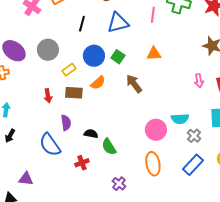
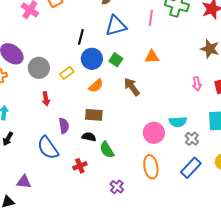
black line: (82, 24) -> (81, 37), moved
gray circle: (48, 50) -> (39, 68), moved
brown rectangle: (74, 93) -> (94, 115), moved

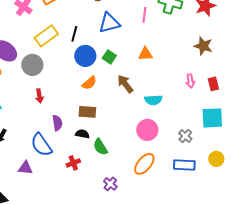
yellow rectangle: (67, 73) -> (46, 36), moved, size x1.6
cyan semicircle: (178, 122) -> (153, 100), moved
orange ellipse: (151, 167) -> (144, 164), turned 50
blue rectangle: (191, 168) -> (184, 165), turned 50
purple triangle: (24, 182) -> (25, 168), moved

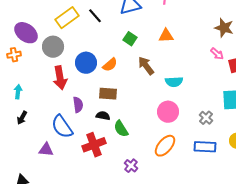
black line: (74, 34) -> (95, 16), turned -56
blue circle: (85, 56) -> (86, 63), moved
pink arrow: (190, 81) -> (217, 54), moved, turned -40
red arrow: (39, 96) -> (60, 78), size x1.6
red cross: (73, 163) -> (94, 145), size x1.6

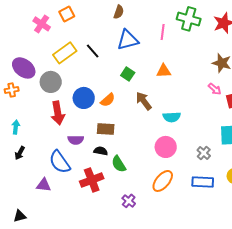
purple semicircle: (78, 105) -> (76, 140), turned 98

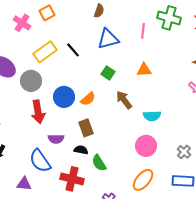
brown rectangle: (106, 129) -> (86, 128), turned 66
red cross: (92, 180) -> (72, 179), turned 35

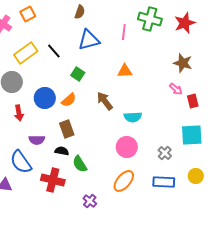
green square: (108, 73) -> (78, 74), moved
red arrow: (38, 112) -> (19, 113), size x0.7

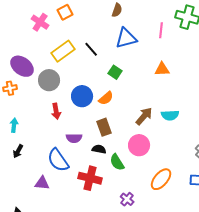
brown arrow: (105, 101) -> (144, 116), moved, turned 78
pink circle: (127, 147) -> (139, 145), moved

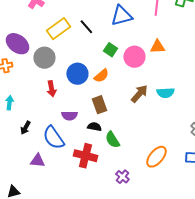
pink circle: (139, 145) -> (134, 57), moved
black arrow: (18, 151) -> (25, 128), moved

